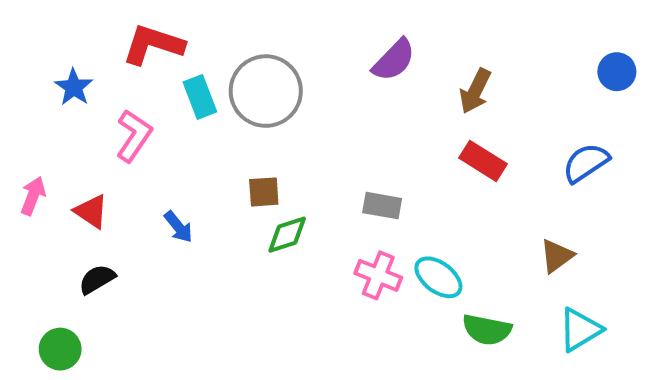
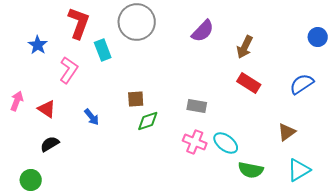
red L-shape: (153, 45) -> (79, 23), turned 92
gray circle: (266, 91) -> (137, 22), moved

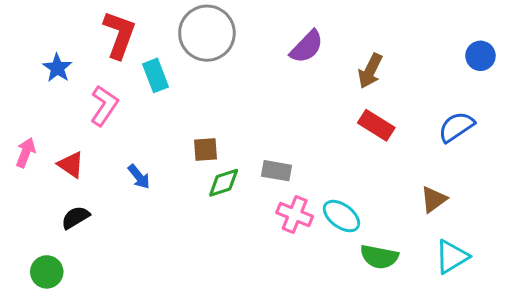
gray rectangle: (197, 106) -> (276, 171), moved

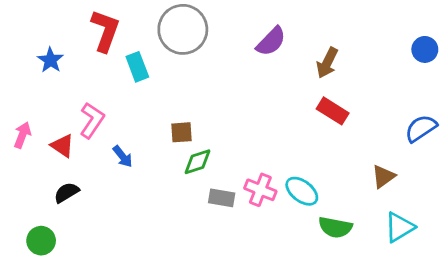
pink L-shape: (104, 106) -> (92, 120), moved
blue semicircle: (456, 127) -> (421, 128), moved
gray rectangle: (276, 171) -> (222, 198), moved

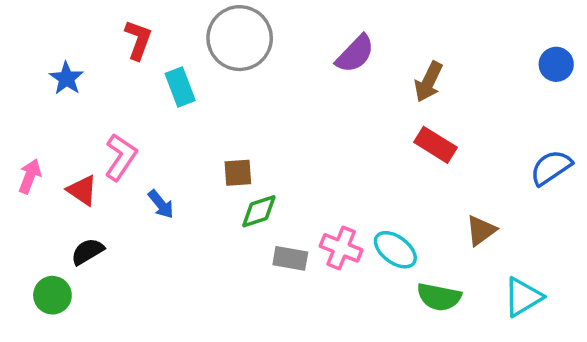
red L-shape: (105, 31) -> (138, 40), size x0.7
brown triangle: (383, 176) -> (481, 230), moved
green circle: (41, 241) -> (52, 295), moved

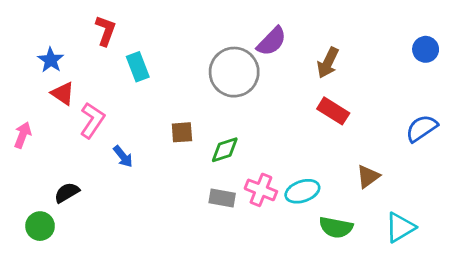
gray circle: (240, 38) -> (234, 72), moved
red triangle: (82, 190) -> (63, 94), moved
green diamond: (259, 211) -> (225, 150), moved
cyan ellipse: (395, 250) -> (302, 191), turned -56

